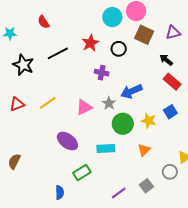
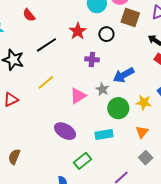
yellow line: (48, 103) -> (46, 82), moved
gray square: (146, 186) -> (146, 158), moved

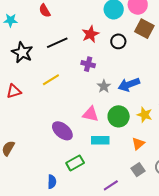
purple cross: (92, 59) -> (88, 64), moved
gray star: (102, 89) -> (104, 86), moved
pink triangle: (78, 96) -> (91, 114), moved, turned 36

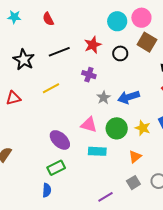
cyan star: (11, 20) -> (14, 17), moved
green rectangle: (75, 163) -> (56, 168), moved

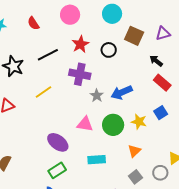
pink circle: (141, 18) -> (70, 15), moved
cyan circle: (117, 21) -> (112, 14), moved
purple cross: (89, 75) -> (80, 74), size x1.5
cyan rectangle: (97, 151) -> (97, 160), moved

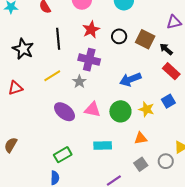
brown square: (134, 36) -> (145, 39), moved
black line: (48, 55) -> (58, 39), turned -70
gray star: (97, 96) -> (79, 82), moved
purple ellipse: (58, 142) -> (64, 112), moved
orange triangle: (134, 151) -> (141, 138), turned 32

